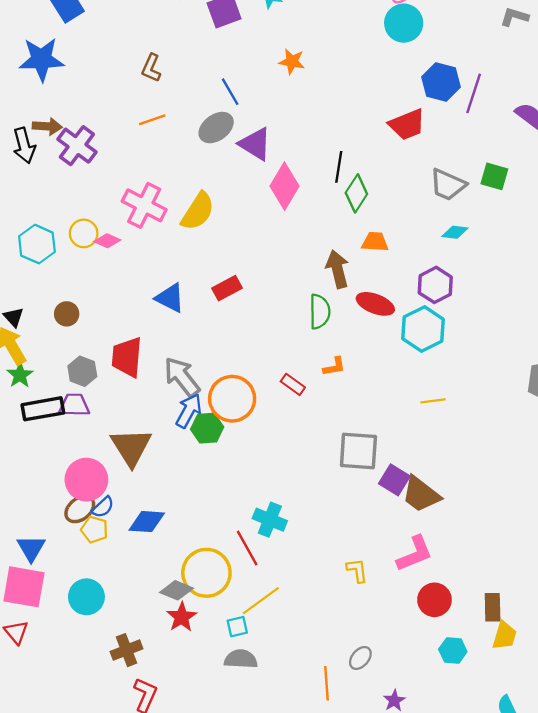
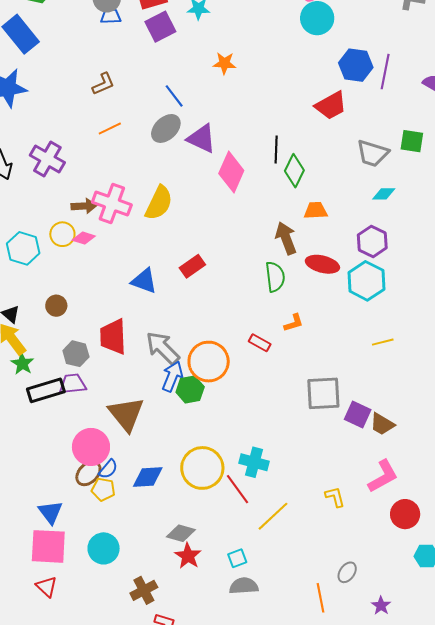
brown L-shape: (151, 68) -> (103, 84), turned -130
brown arrow: (47, 126) -> (84, 206), moved
brown trapezoid: (421, 494) -> (382, 424), size x0.7
yellow circle: (206, 573) -> (202, 468), moved
yellow line: (261, 601) -> (273, 516), moved

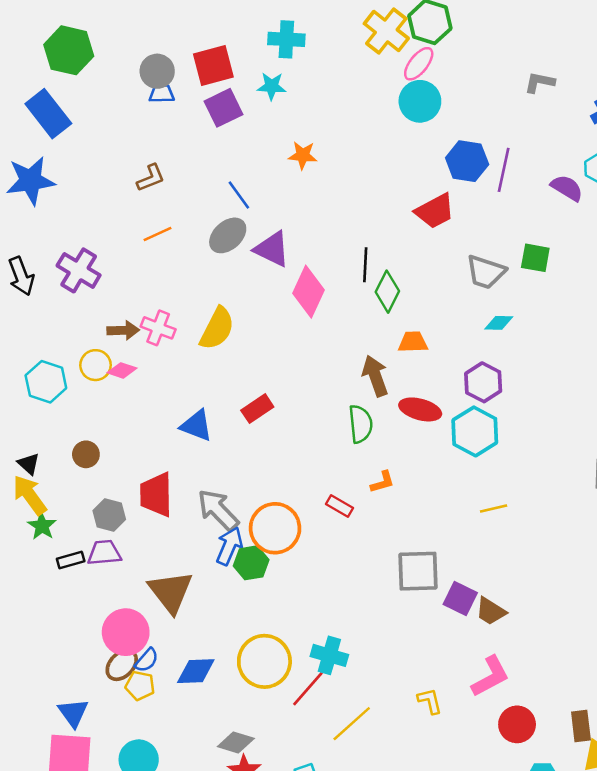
pink cross: (112, 204) -> (158, 328), size x0.7
black rectangle: (46, 390) -> (71, 560), size x0.6
red line: (237, 489) -> (308, 689), turned 76

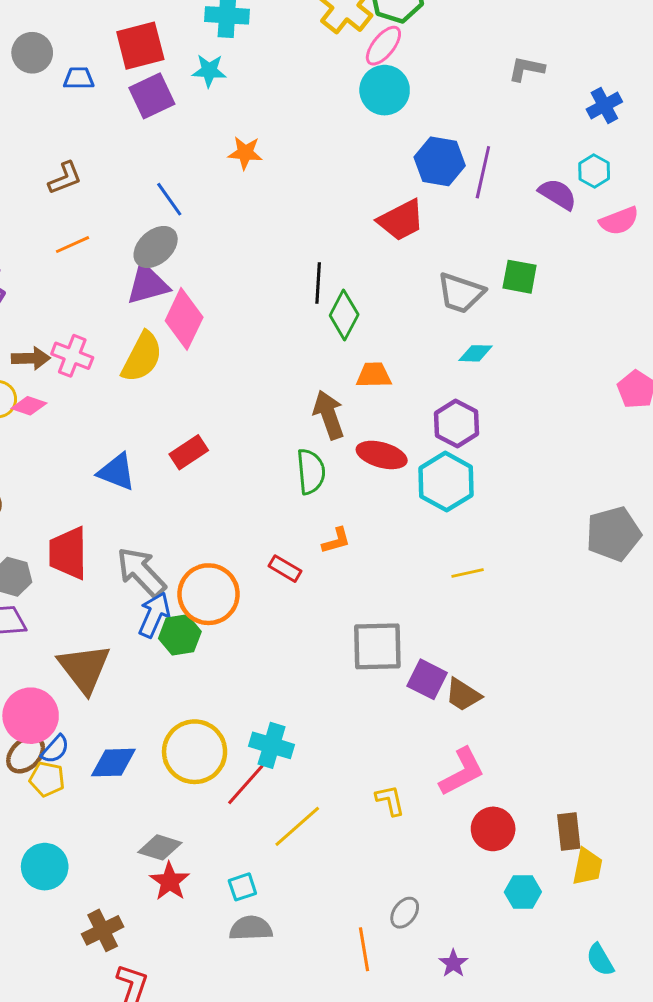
gray circle: (157, 71) -> (32, 53), moved
purple triangle: (272, 249) -> (148, 284), moved, turned -42
pink diamond: (309, 292) -> (184, 319), moved

